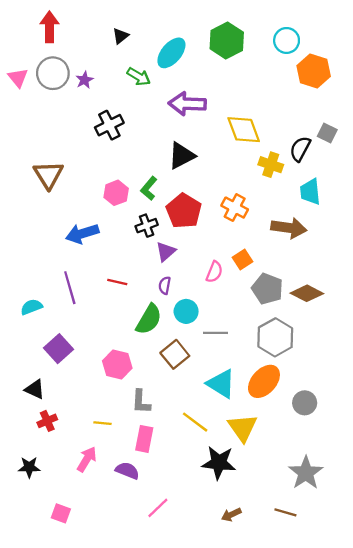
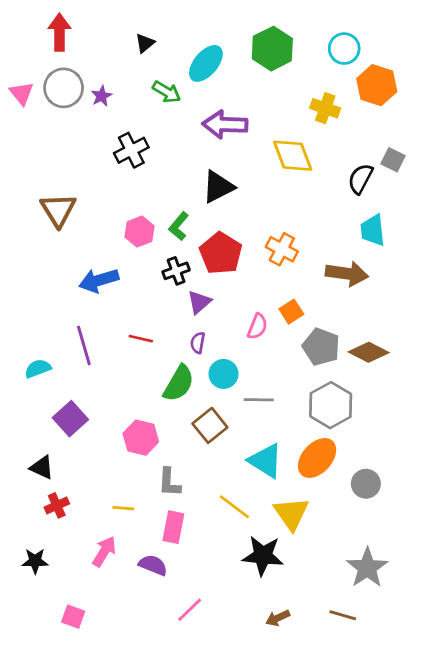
yellow cross: (271, 165) -> (325, 108), moved

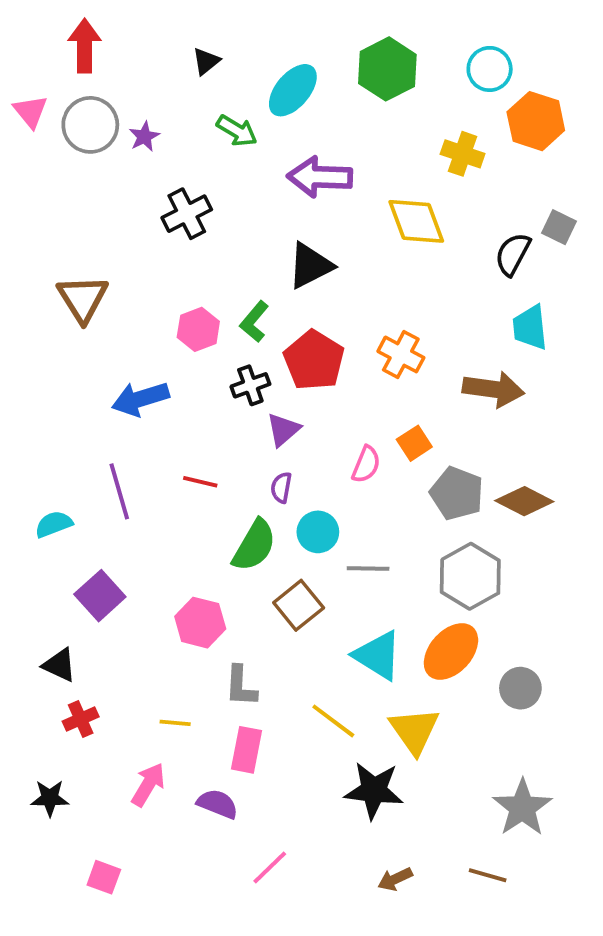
pink triangle: (22, 93) -> (31, 111), moved

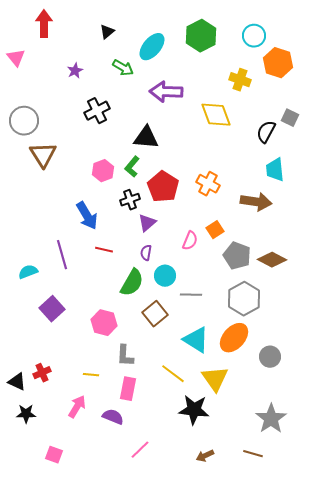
gray circle: (90, 125) -> (24, 121), moved
black triangle: (310, 266) -> (146, 138), moved, turned 32
blue arrow: (140, 399) -> (87, 216), moved, turned -104
black triangle: (59, 665) -> (17, 382), moved

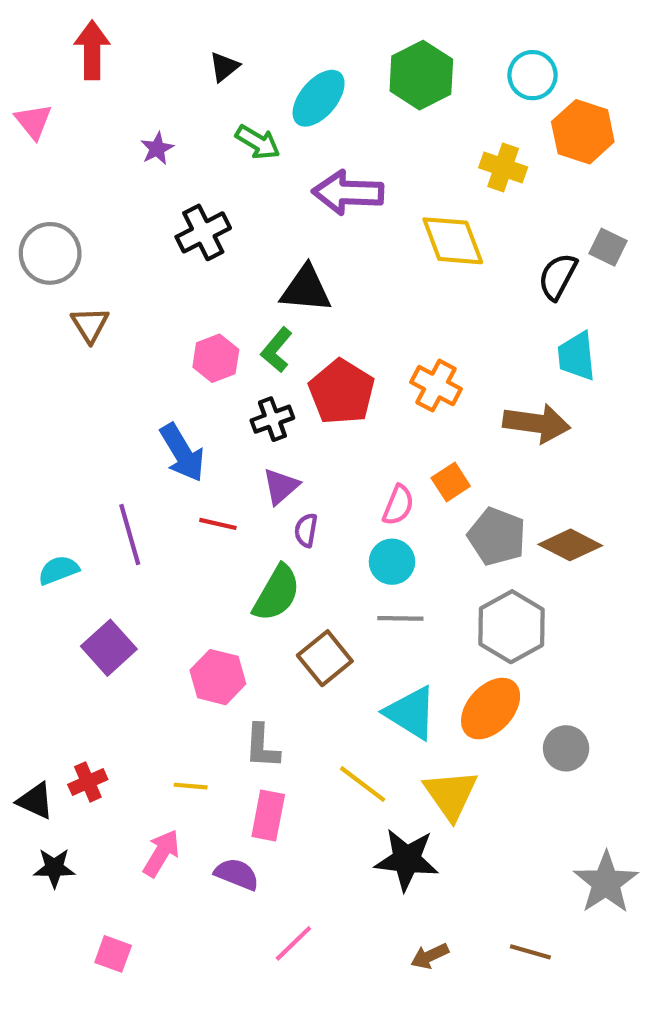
brown triangle: (43, 155) -> (90, 325), size x0.7
purple triangle: (147, 223) -> (281, 486), moved
cyan circle: (165, 276) -> (392, 562), moved
gray star: (271, 419) -> (606, 883), moved

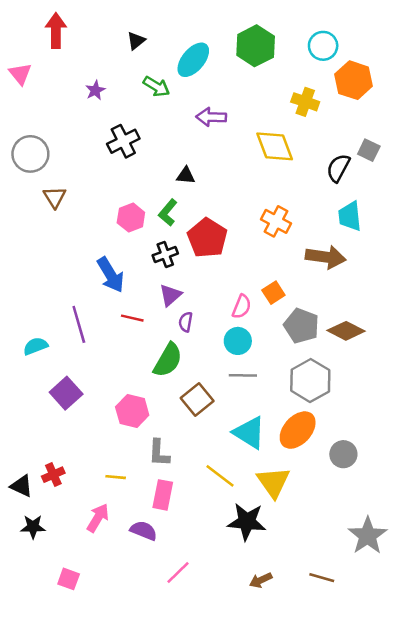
purple arrow: (348, 193) -> (211, 117), size x0.7
black triangle: (306, 289) -> (186, 176), size x0.6
orange cross: (436, 386) -> (276, 221), moved

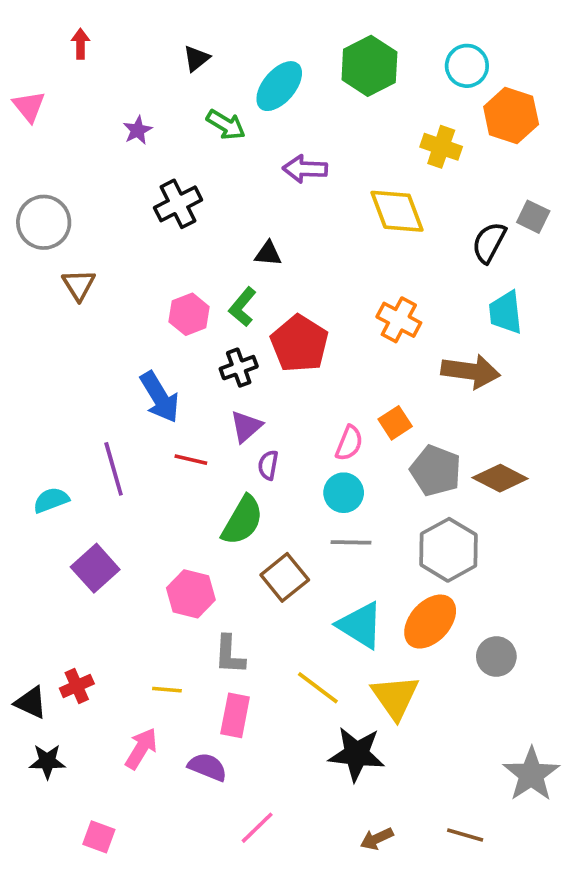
red arrow: (56, 31) -> (80, 44), size x0.6

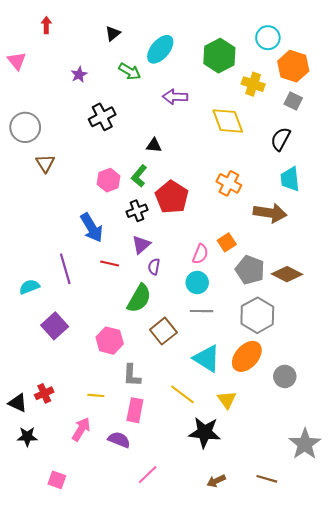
green hexagon: (369, 66) -> (219, 56), moved
gray square: (533, 217) -> (293, 101), moved
yellow triangle: (395, 697) -> (227, 400), size x0.7

